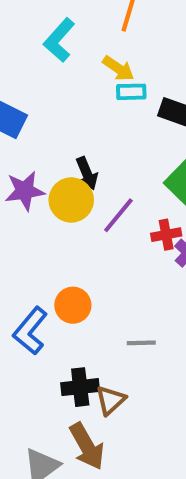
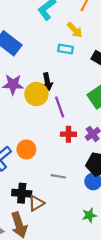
cyan rectangle: (131, 92) -> (66, 49), moved
purple line: (118, 215) -> (60, 107), turned -70
red cross: (166, 235) -> (68, 134), moved

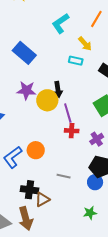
red cross: (68, 134) -> (72, 131), moved

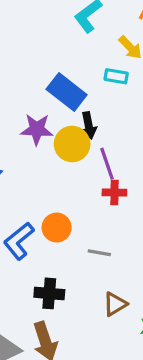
blue rectangle: (24, 53) -> (67, 92), moved
gray line: (64, 176) -> (99, 253), moved
brown triangle: (42, 199) -> (115, 304), moved

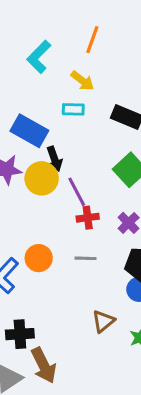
gray line: (99, 253) -> (85, 258), moved
black cross: (49, 293) -> (20, 334), moved

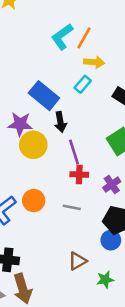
orange line: (92, 40) -> (84, 38), moved
yellow arrow: (82, 81) -> (94, 62), turned -42
cyan rectangle: (73, 109) -> (83, 84), turned -60
yellow circle: (42, 178) -> (33, 145), moved

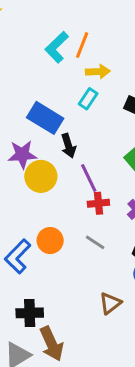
gray line: (72, 207) -> (95, 242), turned 30

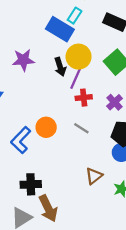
blue rectangle: (45, 118) -> (60, 29), moved
black arrow: (68, 146) -> (60, 67), moved
yellow circle: (41, 176) -> (79, 57), moved
purple line: (89, 178) -> (76, 78), turned 50

